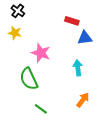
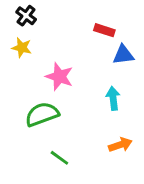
green semicircle: (29, 79) -> (42, 114), turned 95
orange arrow: (83, 100) -> (120, 145), turned 35

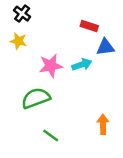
pink star: (59, 77) -> (51, 66), turned -30
cyan arrow: (113, 98) -> (82, 65), moved, turned 78
orange arrow: (120, 145) -> (103, 124), turned -72

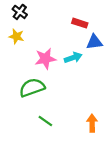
orange arrow: (103, 124) -> (92, 123), moved

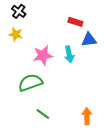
cyan arrow: (73, 58) -> (69, 54), turned 98

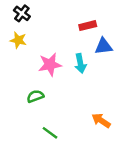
red rectangle: (75, 22) -> (88, 26), turned -32
green semicircle: (30, 83) -> (35, 96), size x0.6
orange arrow: (87, 116) -> (101, 121), moved, turned -56

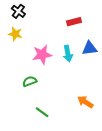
blue triangle: (104, 46) -> (89, 48), moved

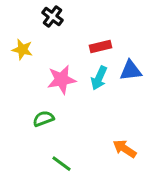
black cross: (18, 11) -> (52, 16), moved
red rectangle: (74, 22) -> (101, 46), moved
cyan arrow: (68, 54) -> (99, 78), turned 35

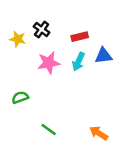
black cross: (52, 16) -> (42, 29), moved
green semicircle: (43, 119) -> (20, 97), moved
orange arrow: (125, 149) -> (99, 133), moved

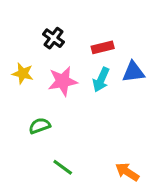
yellow star: (18, 39) -> (23, 73), moved
green semicircle: (20, 97) -> (40, 126), moved

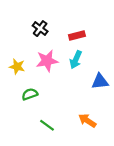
blue triangle: (133, 72) -> (100, 81), moved
yellow star: (23, 73) -> (17, 67), moved
orange arrow: (127, 172) -> (87, 121), moved

